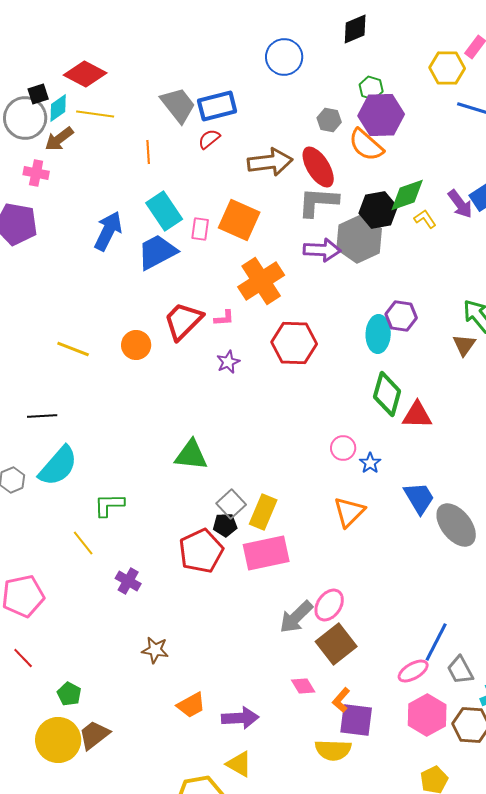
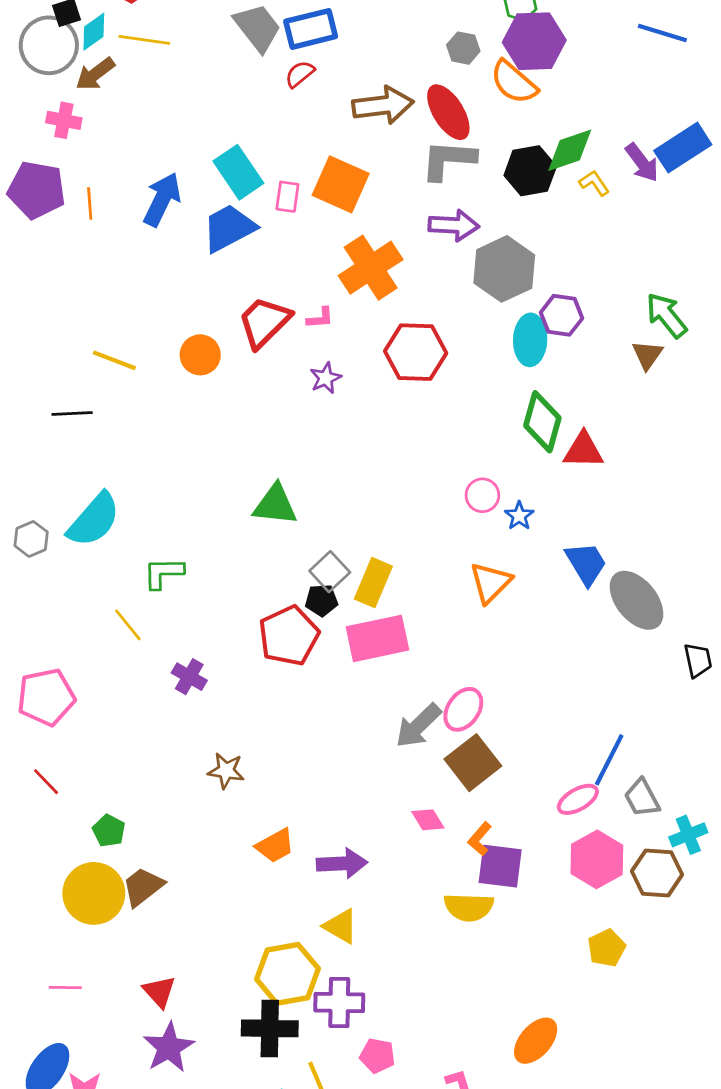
orange line: (148, 152) -> (90, 204), moved
gray hexagon: (359, 239) -> (504, 269), moved
black line: (42, 416) -> (72, 413), moved

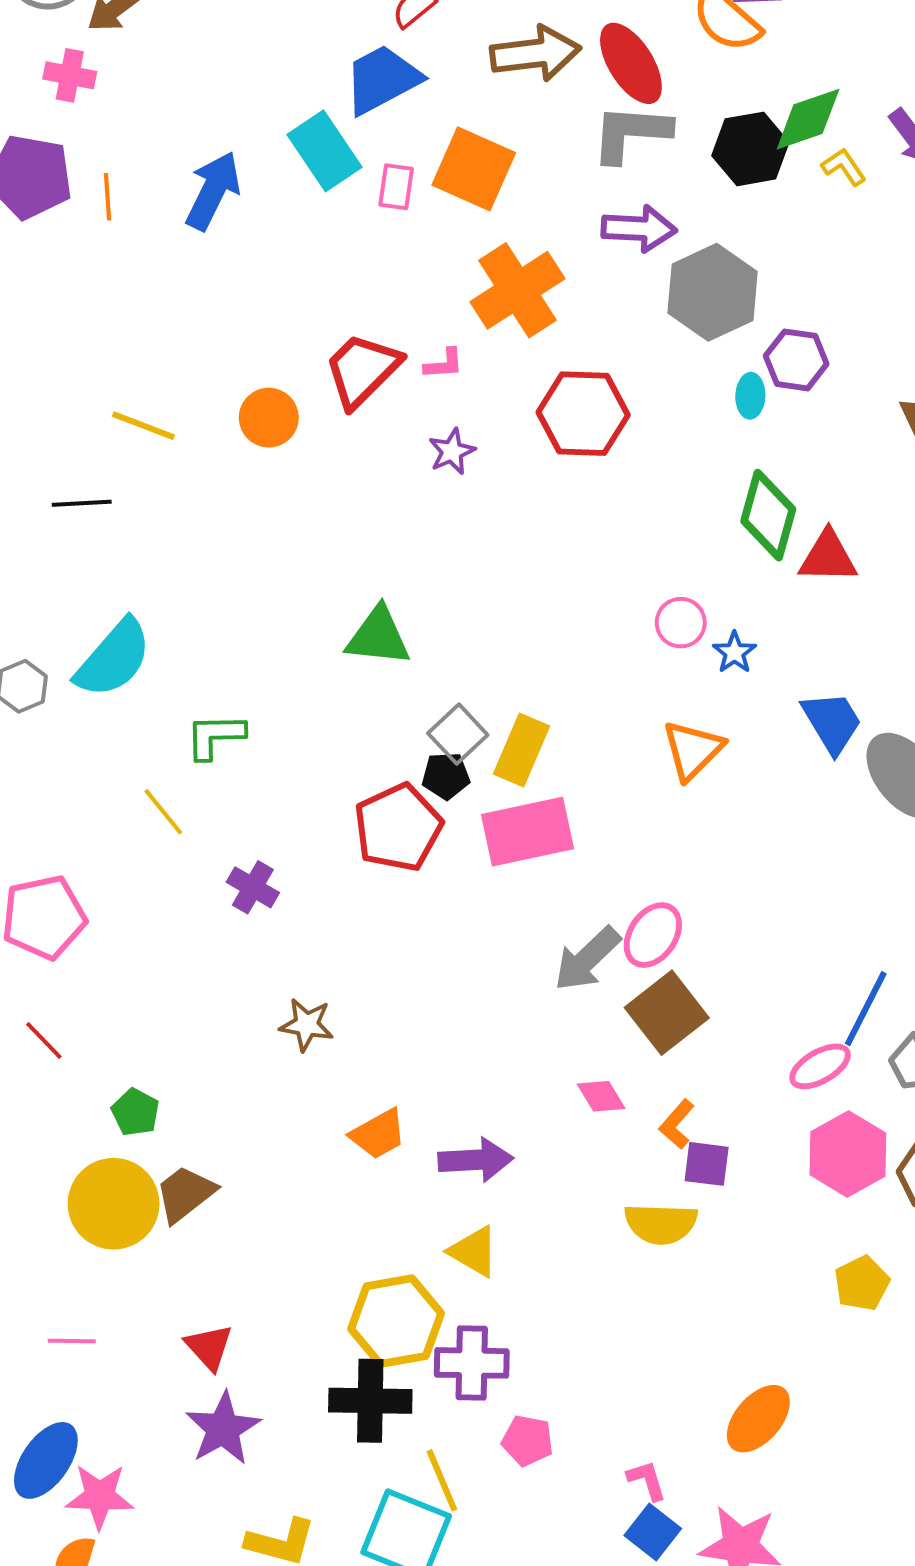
blue trapezoid: (229, 228) -> (382, 79), moved
cyan ellipse: (530, 340) -> (750, 396), size x0.6
purple square: (500, 866) -> (707, 1164), size x0.7

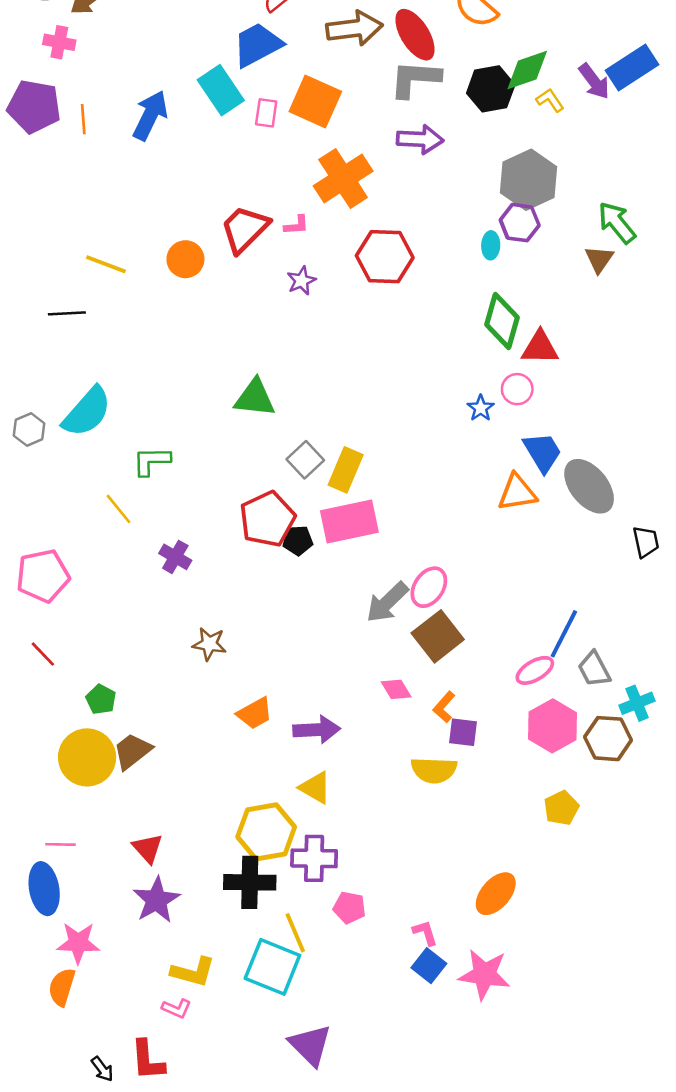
gray hexagon: (713, 292) -> (529, 180), moved
pink circle: (681, 623) -> (517, 389), moved
orange triangle: (693, 750) -> (517, 493), moved, turned 36
black pentagon: (446, 776) -> (298, 540), moved
blue ellipse: (46, 1460) -> (44, 889), moved, turned -45

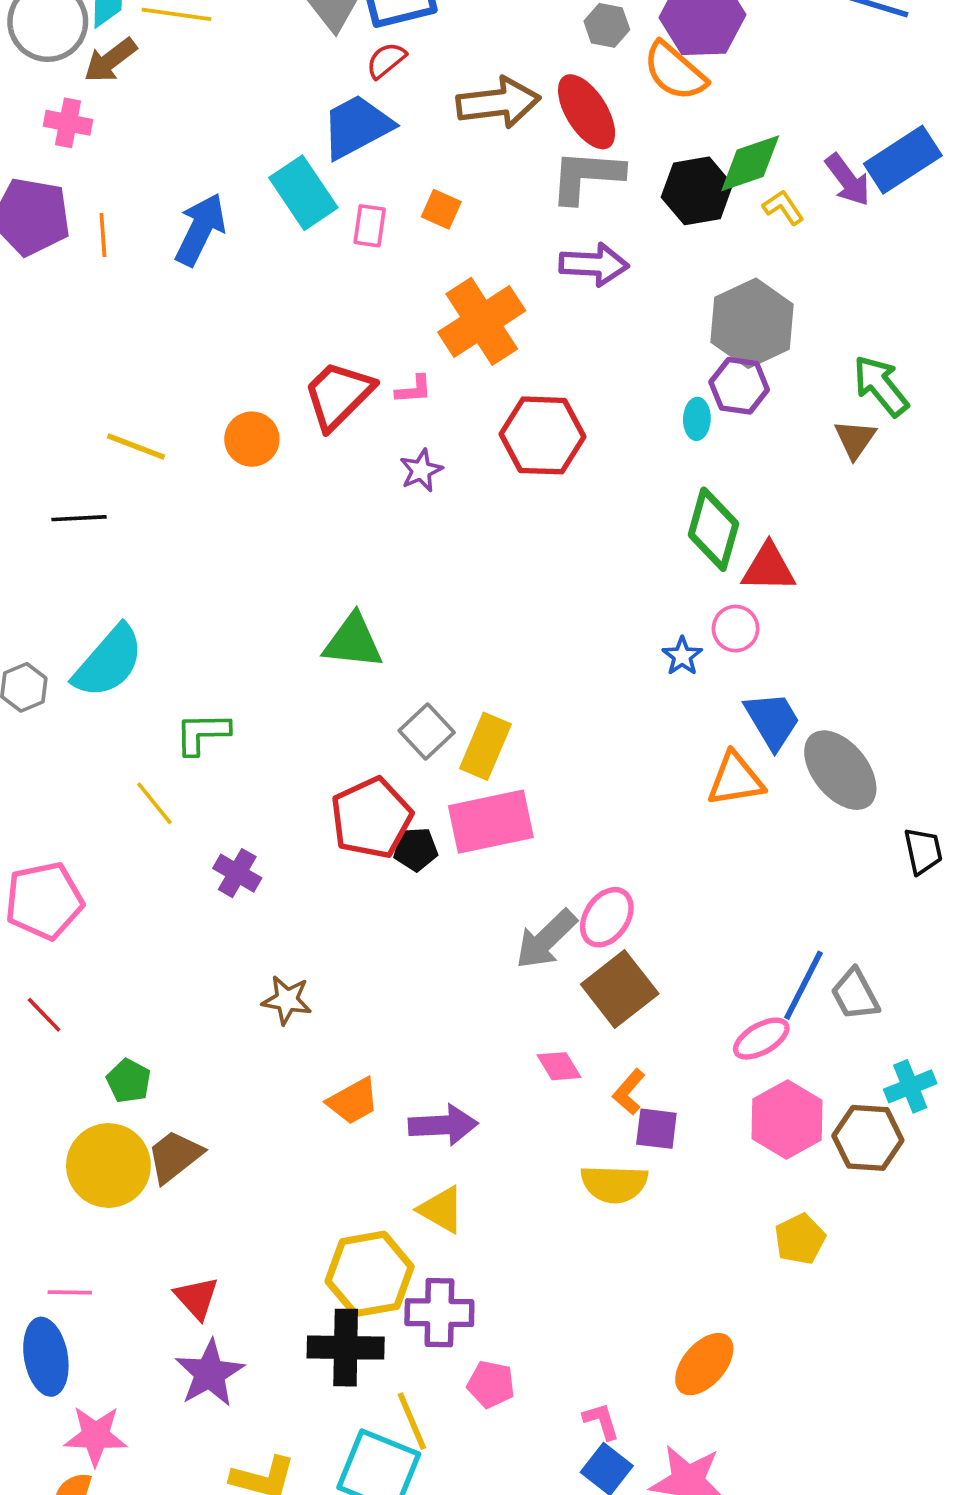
orange square: (315, 102) -> (441, 209), size x0.5
gray trapezoid: (594, 669) -> (855, 994), moved

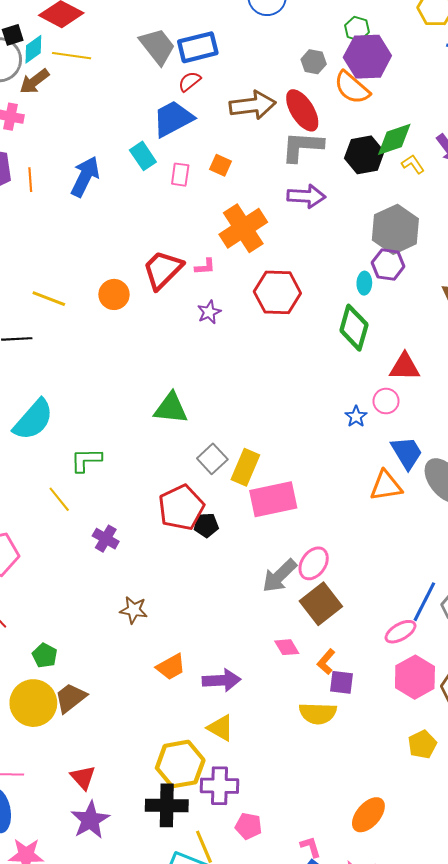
cyan rectangle: (303, 193) -> (143, 156), size x0.7
green diamond: (713, 529) -> (354, 328), moved
pink rectangle: (491, 822) -> (273, 499), moved

